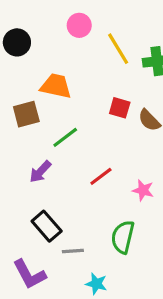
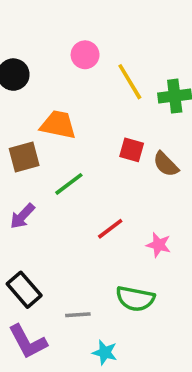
purple arrow: (40, 172) -> (22, 216), moved
black rectangle: (47, 226) -> (24, 290), moved
green semicircle: (123, 237) -> (135, 299), turned -92

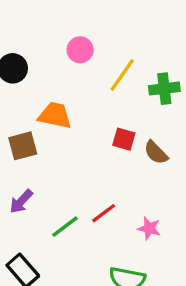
yellow line: (130, 82) -> (122, 75), turned 66
green line: (69, 184) -> (65, 227), moved

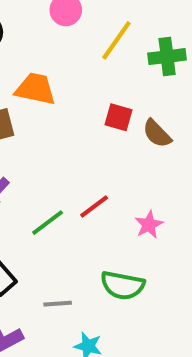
pink star: (149, 228) -> (149, 225), turned 30

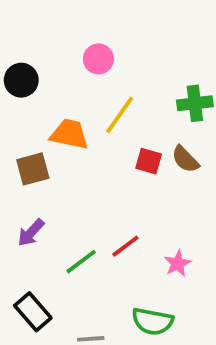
yellow line: (116, 40) -> (120, 115), moved
brown semicircle: (157, 134) -> (185, 159), moved

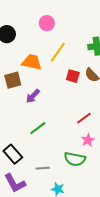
purple arrow: (31, 233) -> (33, 96), moved
red line: (125, 246) -> (84, 118), moved
pink star: (178, 263) -> (88, 140), moved

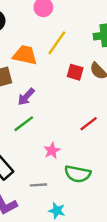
green line: (38, 128) -> (24, 124), moved
pink star: (88, 140) -> (52, 151), moved

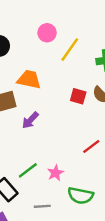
yellow line: (57, 43) -> (70, 50), moved
green line: (24, 124) -> (28, 170), moved

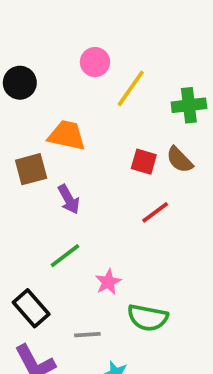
purple arrow: (30, 120) -> (69, 199), turned -72
red line: (91, 146) -> (155, 212), moved
green line: (28, 170) -> (65, 256), moved

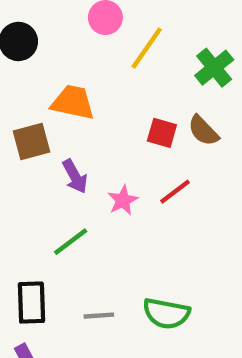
green cross: (189, 105) -> (214, 68), turned -32
pink star: (108, 282) -> (123, 200), moved
black rectangle: (31, 308) -> (31, 303), turned 39
gray line: (87, 335) -> (99, 316), moved

